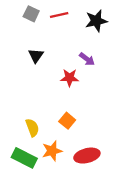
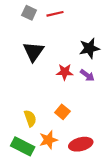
black star: (96, 21) -> (89, 48), moved
black triangle: (36, 56) -> (33, 52), size x1.5
purple arrow: (87, 59) -> (87, 75), moved

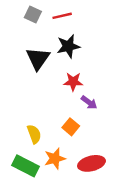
black star: (89, 48) -> (68, 46), moved
purple arrow: (87, 75) -> (89, 102), moved

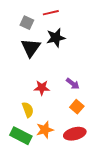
gray square: (33, 15) -> (27, 23), moved
red star: (73, 82) -> (42, 88), moved
orange square: (71, 127) -> (77, 107), moved

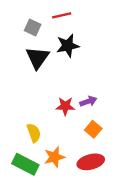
purple arrow: (73, 84) -> (88, 101), turned -56
red star: (42, 88) -> (65, 106), moved

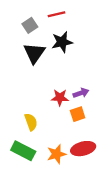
gray square: (33, 27) -> (30, 25), turned 32
orange square: (93, 129) -> (78, 114), moved, turned 32
orange star: (54, 157) -> (56, 154), moved

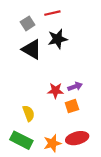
black triangle: (34, 53) -> (32, 49), turned -35

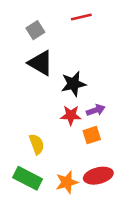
red line: (52, 13) -> (81, 17), moved
black star: (58, 39) -> (73, 84), moved

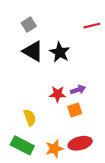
red line: (81, 17) -> (92, 26), moved
black star: (73, 84) -> (60, 52), moved, turned -30

